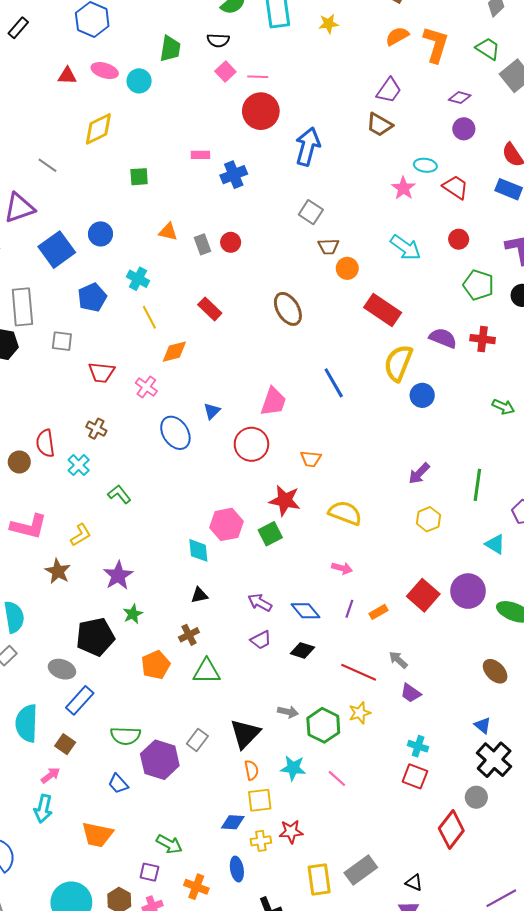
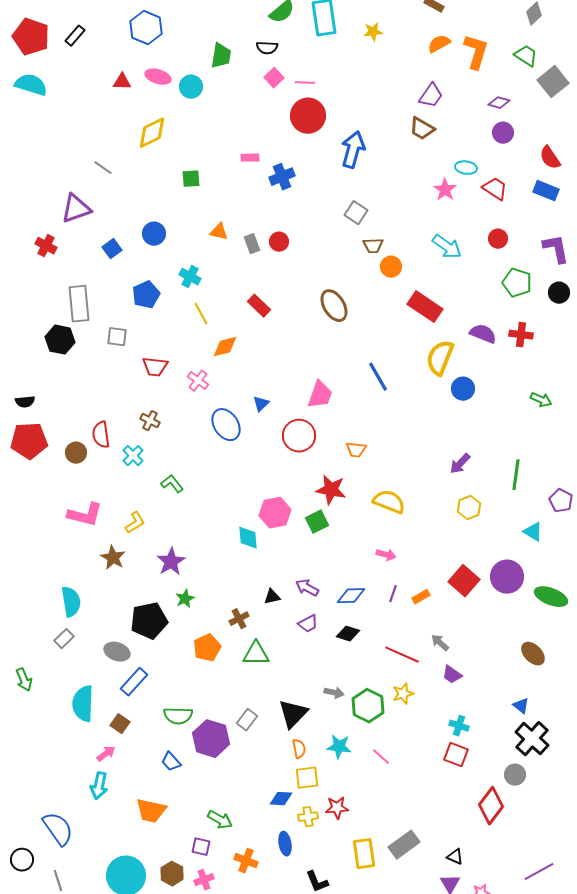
blue square: (57, 250) -> (112, 249), size x0.6
black triangle: (199, 595) -> (272, 597), moved
blue diamond: (306, 611) -> (351, 596), turned -52

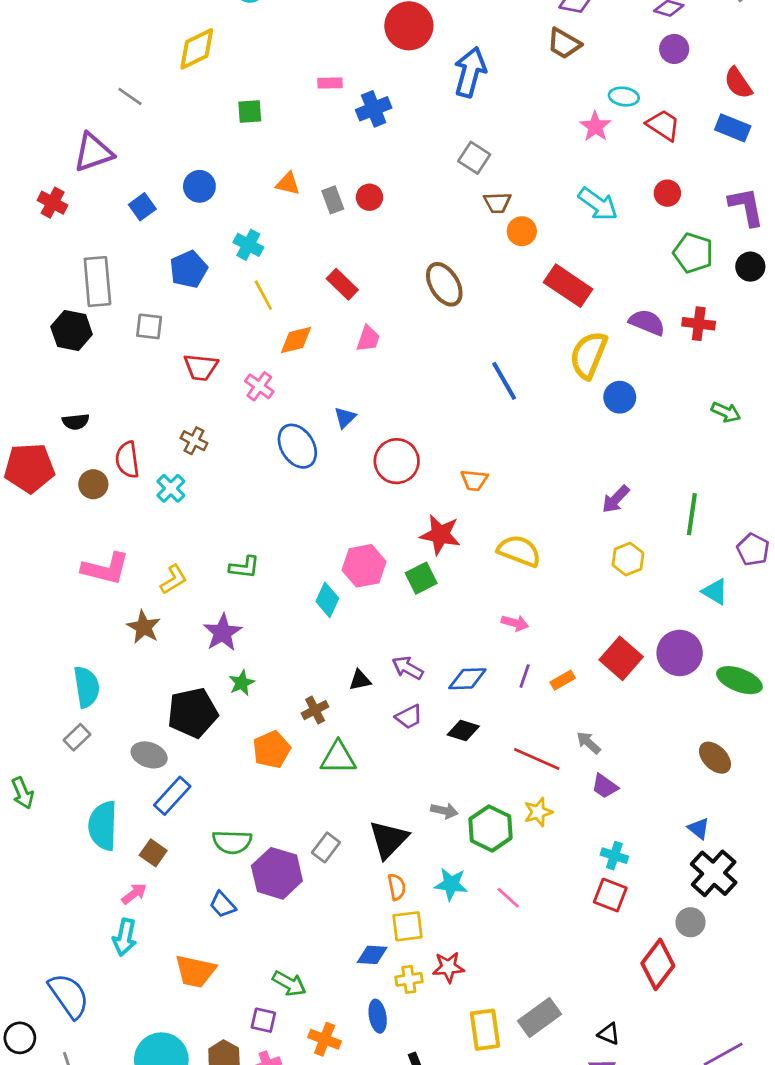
pink trapezoid: (320, 395) -> (368, 339), moved, size x0.7
black semicircle: (25, 402) -> (76, 422), moved
green L-shape: (172, 484) -> (244, 567), moved, turned 135
cyan diamond: (248, 538) -> (327, 600), turned 30

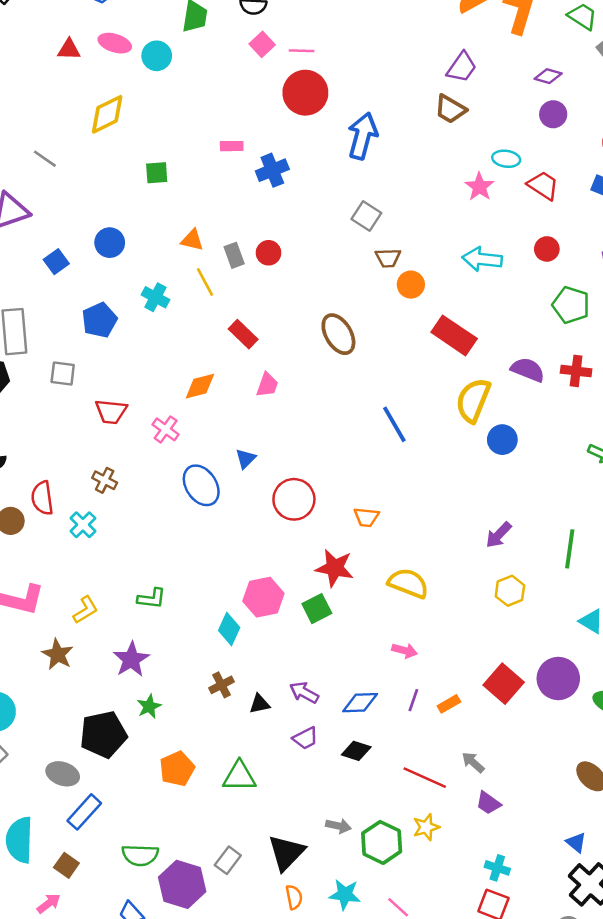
cyan arrow: (598, 204) -> (482, 259), turned 150
yellow line: (263, 295) -> (205, 282), moved
brown cross: (315, 710) -> (222, 685), moved

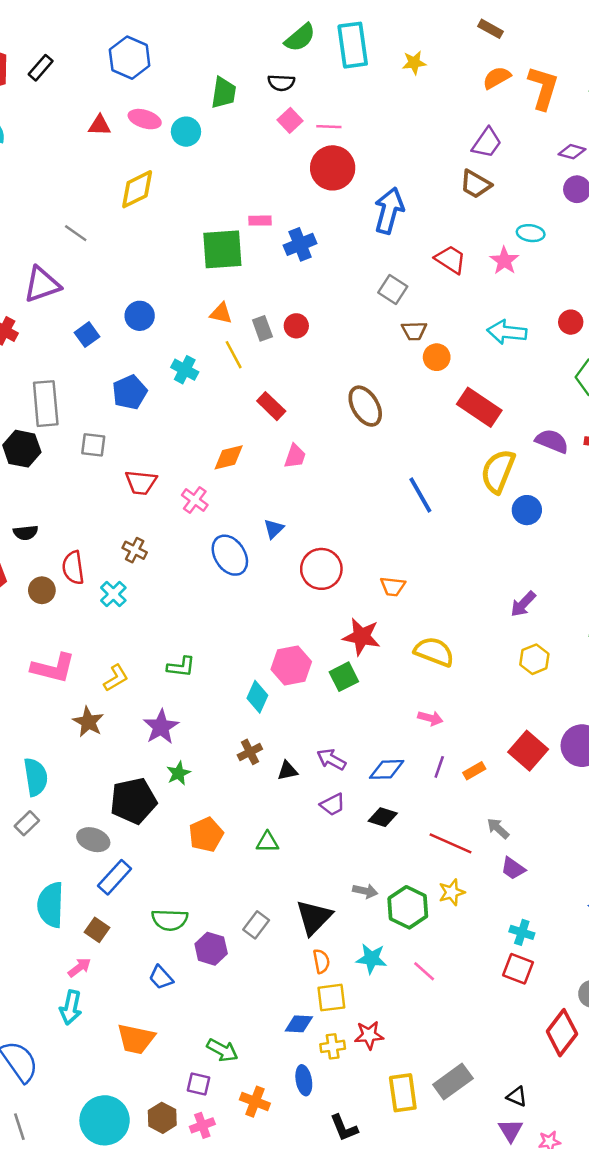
green square: (157, 173) -> (222, 249), moved, size x1.8
red trapezoid: (543, 185) -> (450, 259), moved
green triangle: (239, 776) -> (267, 842), size x0.7
purple hexagon: (182, 884) -> (211, 949), size x0.7

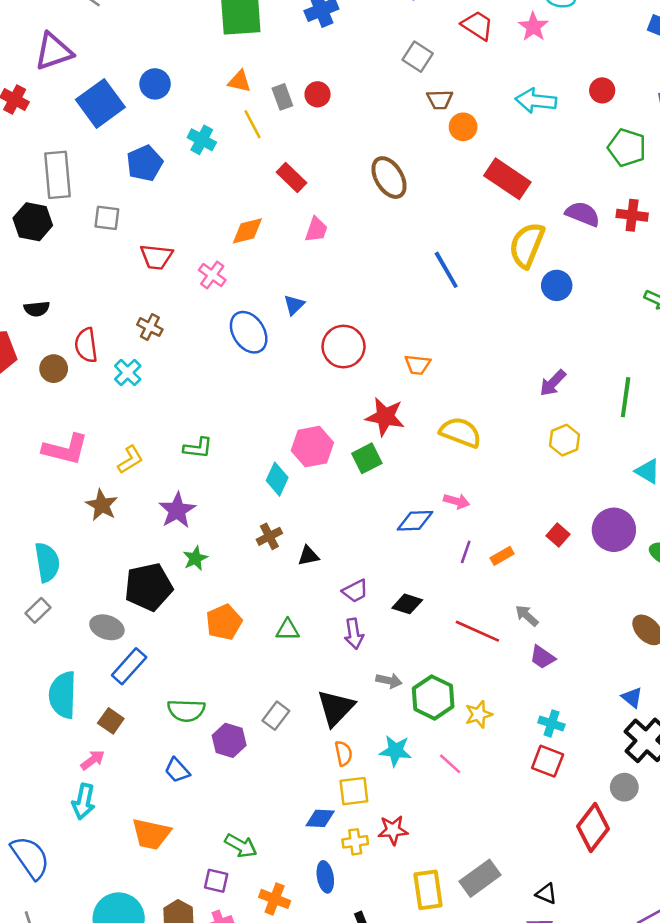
blue square: (87, 335) -> (100, 103), size x1.8
red square: (528, 751) -> (558, 535), size x0.6
purple arrow: (331, 759) -> (354, 634), moved, turned -128
blue diamond: (387, 769) -> (415, 521), moved
yellow star: (452, 892) -> (479, 714), moved

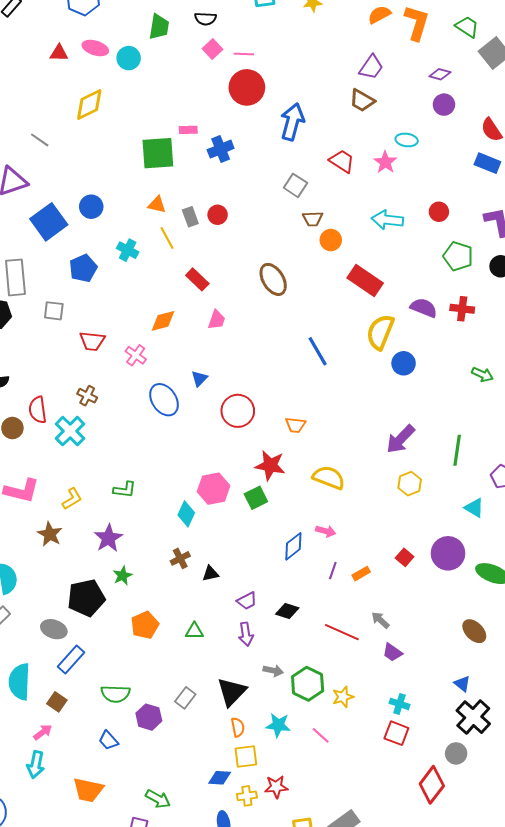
cyan cross: (128, 373) -> (70, 431), size x1.4
purple arrow: (553, 383) -> (401, 439), size x1.4
blue diamond: (415, 521) -> (293, 546), turned -36

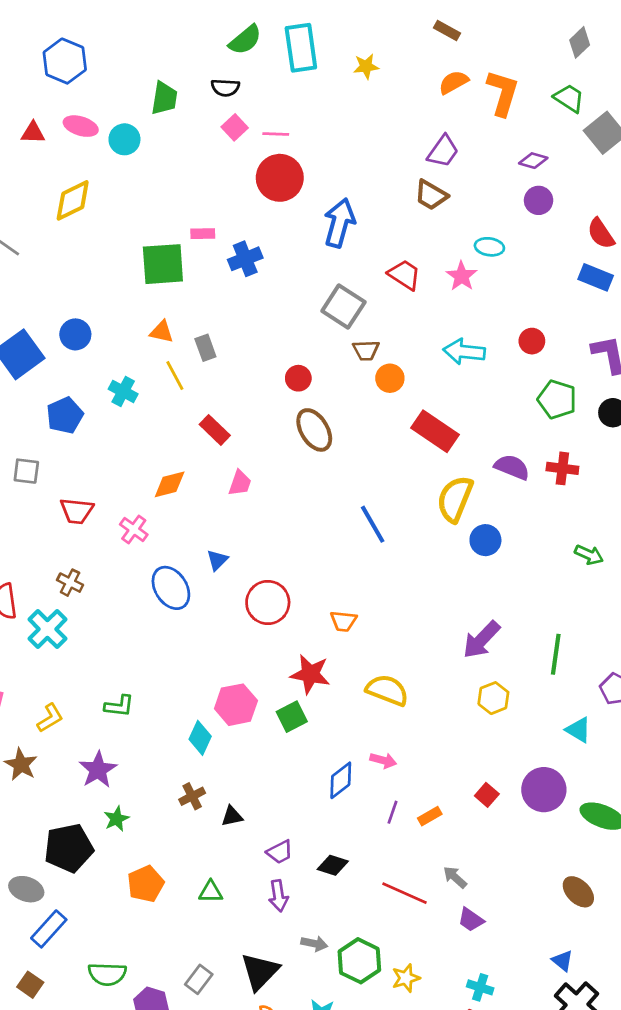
gray square: (295, 185) -> (343, 307), size x1.4
red circle: (218, 215) -> (298, 378), moved

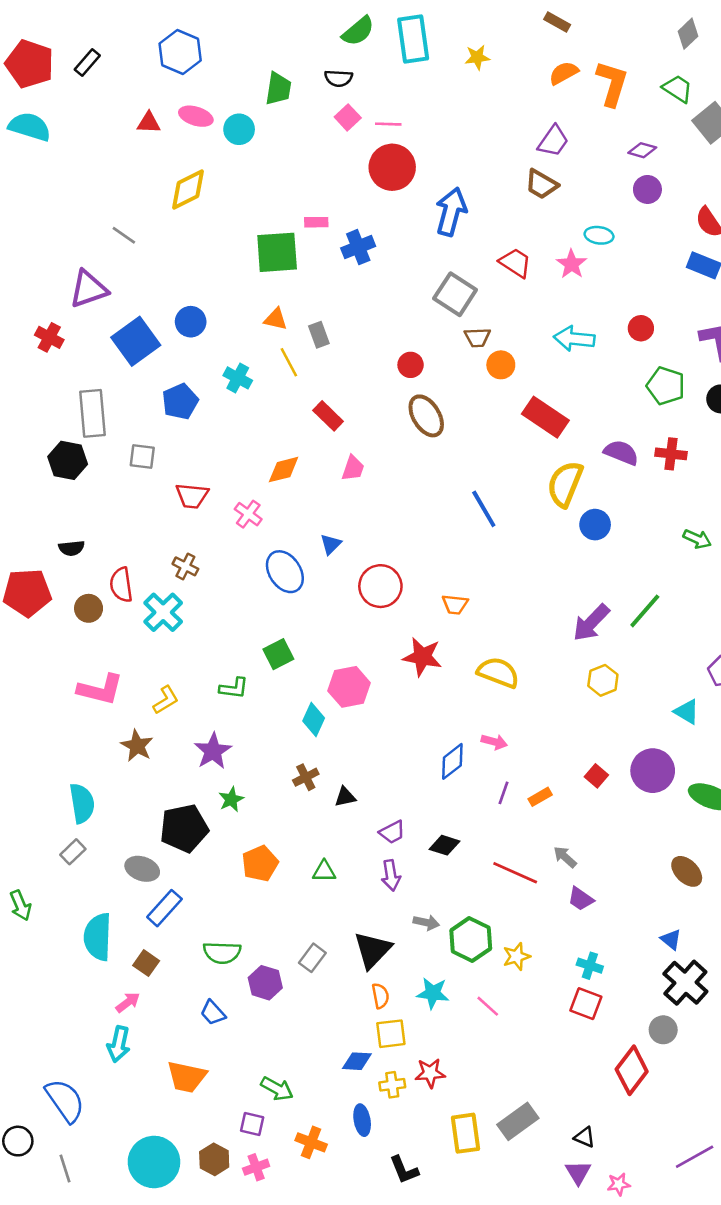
green line: (556, 654) -> (645, 611), moved, turned 33
green square: (292, 717) -> (278, 654), moved

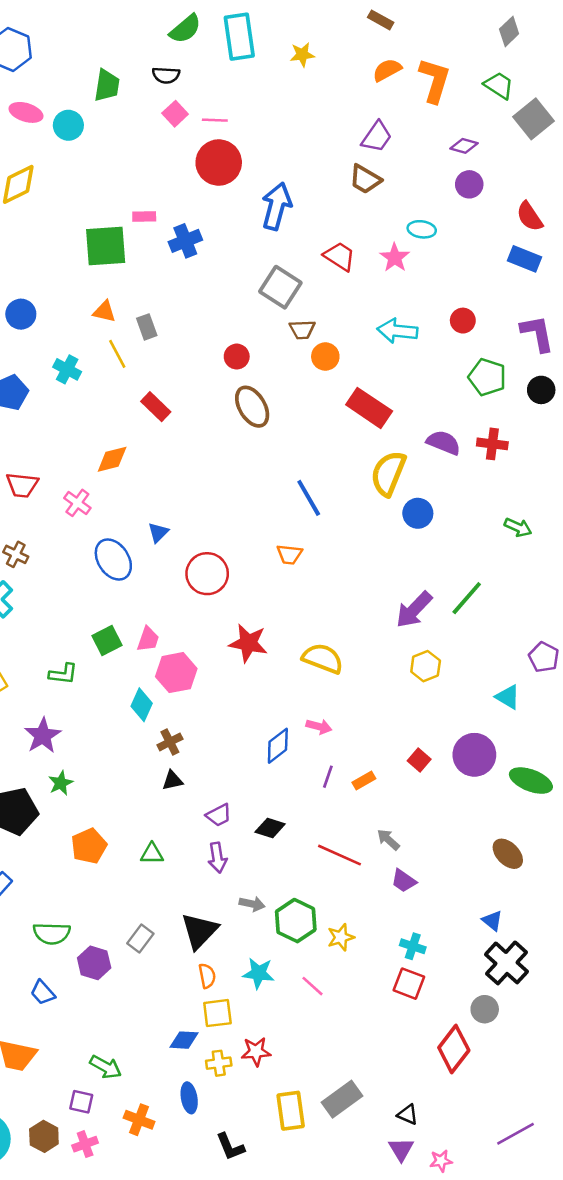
pink trapezoid: (353, 468) -> (148, 639), moved
orange trapezoid: (455, 604) -> (289, 554), moved
brown cross: (306, 777) -> (170, 742), moved

